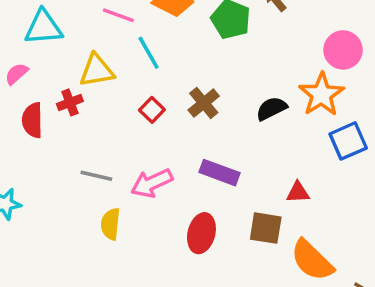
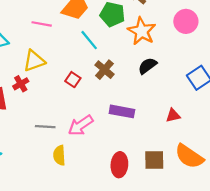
cyan line: (149, 53) -> (89, 40), moved
orange star: (321, 94) -> (142, 31), moved
brown square: (266, 228) -> (154, 160), moved
red ellipse: (201, 233) -> (119, 165), moved

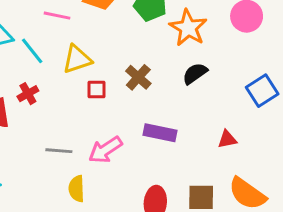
cyan line: (89, 40) -> (32, 51), moved
yellow triangle: (34, 61) -> (77, 59), moved
red square: (73, 80) -> (96, 89), turned -35

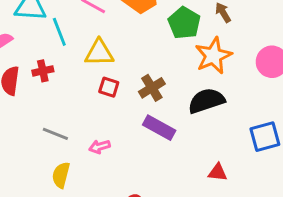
black semicircle: (195, 73) -> (206, 101), size x1.4
purple rectangle: (160, 133) -> (159, 128), moved
pink arrow: (105, 150) -> (100, 147), size x0.6

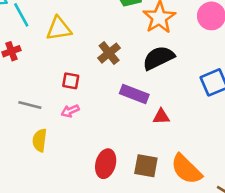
red square: (109, 87) -> (71, 81), moved
purple rectangle: (159, 128) -> (134, 94), moved
red triangle: (218, 172) -> (161, 117), moved

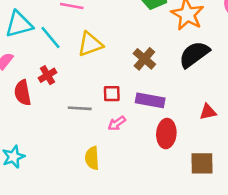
purple rectangle: (134, 94) -> (150, 100), moved
gray line: (30, 105) -> (80, 108), moved
red ellipse: (106, 164) -> (166, 134), moved

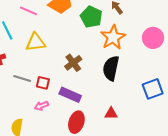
black semicircle: (194, 54) -> (111, 68), turned -55
gray line: (80, 108) -> (22, 79), moved

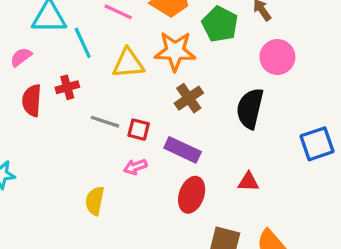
orange star: (113, 37) -> (175, 51), moved, turned 30
pink circle: (153, 38) -> (277, 57), moved

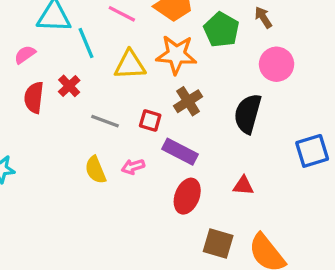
red cross: (67, 87) -> (69, 86), turned -30
red square: (139, 130) -> (150, 121), moved
yellow semicircle: (95, 201) -> (96, 170), moved, turned -36

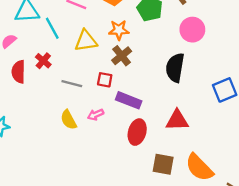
orange star: (176, 55) -> (119, 30), size x0.7
brown cross: (188, 101) -> (122, 56), moved
red triangle: (243, 186) -> (177, 120), size x1.5

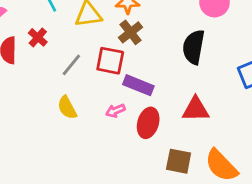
red square: (105, 80) -> (110, 61), size x1.5
gray line: (72, 84) -> (71, 65), turned -66
pink arrow: (96, 115) -> (115, 111), moved

